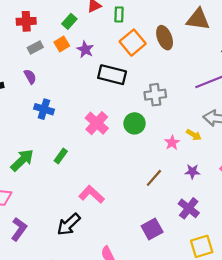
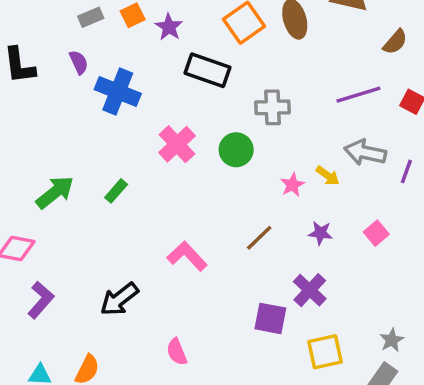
blue cross: (44, 109) -> (118, 92), moved, size x1.4
pink L-shape: (92, 194) -> (187, 256), moved
purple square: (152, 229) -> (270, 318), moved, turned 35

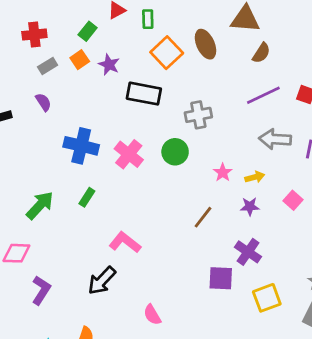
brown semicircle: (395, 42) -> (261, 53), moved
blue cross: (118, 92) -> (81, 146), moved
yellow arrow: (328, 176) -> (255, 177), moved, turned -42
pink L-shape: (187, 256) -> (125, 242), moved

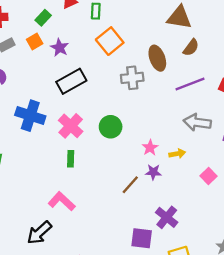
brown ellipse: (206, 44) -> (157, 58), moved
black rectangle: (144, 94) -> (71, 81), moved, turned -44
gray cross: (198, 115) -> (132, 78), moved
green rectangle: (87, 197) -> (71, 159), moved, turned -35
purple star: (250, 206) -> (153, 172), moved

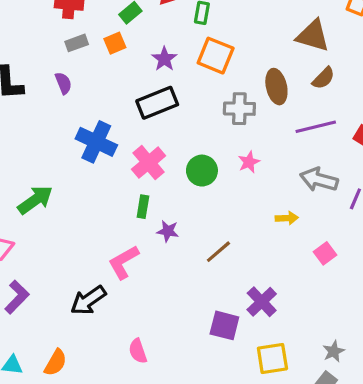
orange square: (110, 41) -> (216, 56), turned -36
purple star: (60, 48) -> (164, 59), moved
pink star: (150, 148) -> (249, 162), moved
purple star: (153, 172) -> (168, 231), moved
pink L-shape: (62, 201) -> (124, 262), turned -80

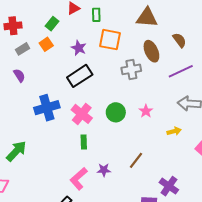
brown triangle: (313, 36) -> (147, 17), moved
brown semicircle: (323, 78) -> (179, 40), turned -70
blue cross: (96, 142) -> (47, 108), turned -30
pink star: (249, 162) -> (146, 111), moved
purple star: (168, 231) -> (104, 170), moved

